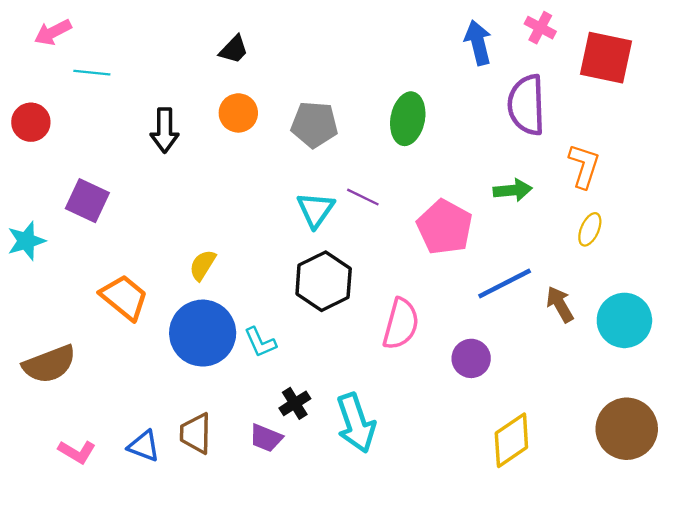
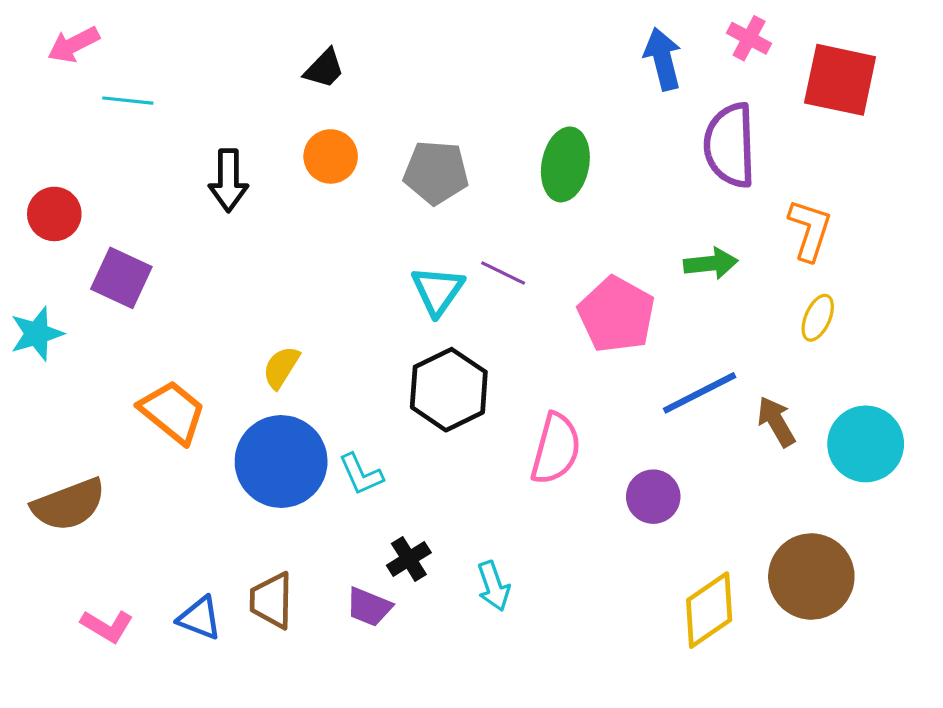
red circle: (31, 122) -> (54, 214), moved
cyan arrow: (356, 423) -> (494, 586), size x0.6
brown circle: (627, 429) -> (811, 576), moved

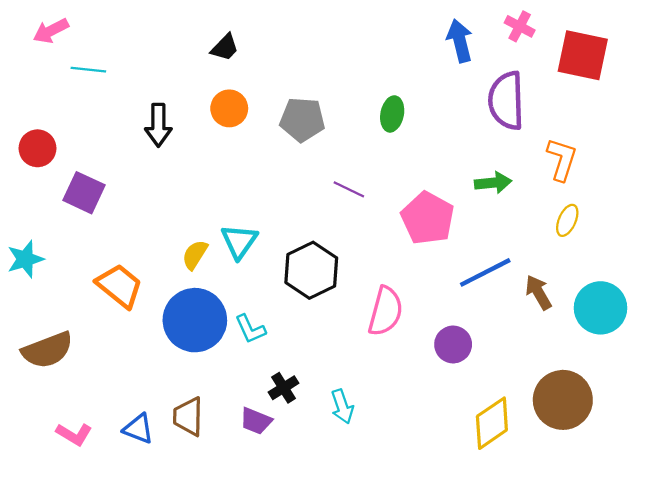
green ellipse: (565, 164) -> (392, 114), size x0.7
cyan triangle: (438, 291) -> (239, 241), moved
cyan star: (37, 334) -> (25, 259), moved

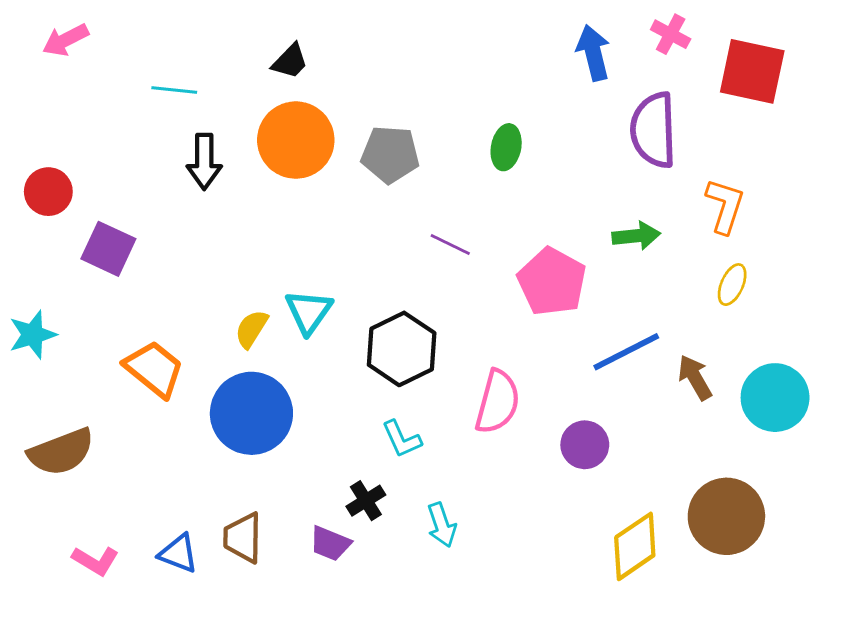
cyan line: (88, 70) -> (174, 90), moved
orange circle: (229, 108) -> (296, 140), size x1.6
cyan L-shape: (250, 329) -> (402, 439), moved

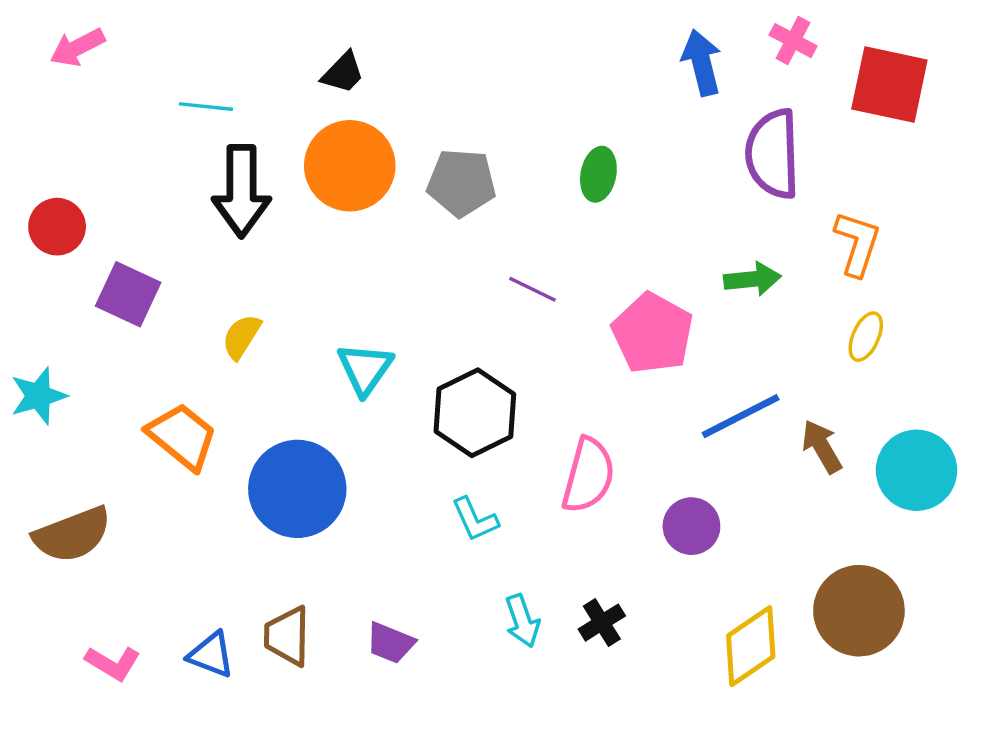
black arrow: (204, 162) -> (241, 191), size x1.4
yellow semicircle: (251, 329) -> (241, 337), moved
black cross: (366, 501) -> (602, 623), moved

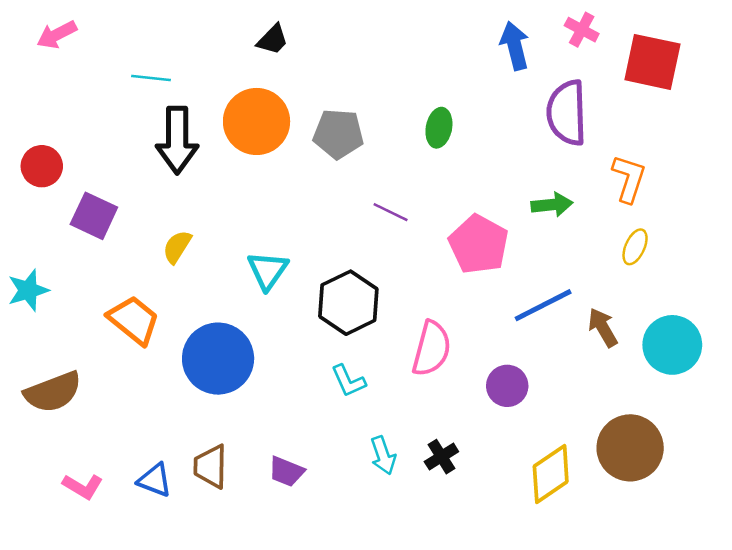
black trapezoid: (343, 73) -> (273, 40), moved

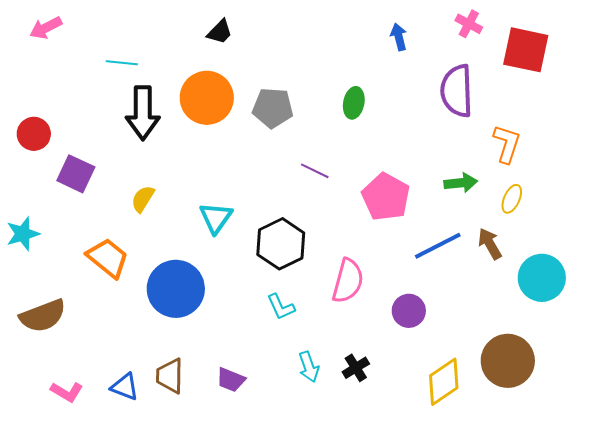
blue arrow: (515, 46) -> (399, 37), moved, size x0.7
green arrow: (552, 205) -> (461, 183), moved
brown arrow: (603, 328) -> (490, 244), moved

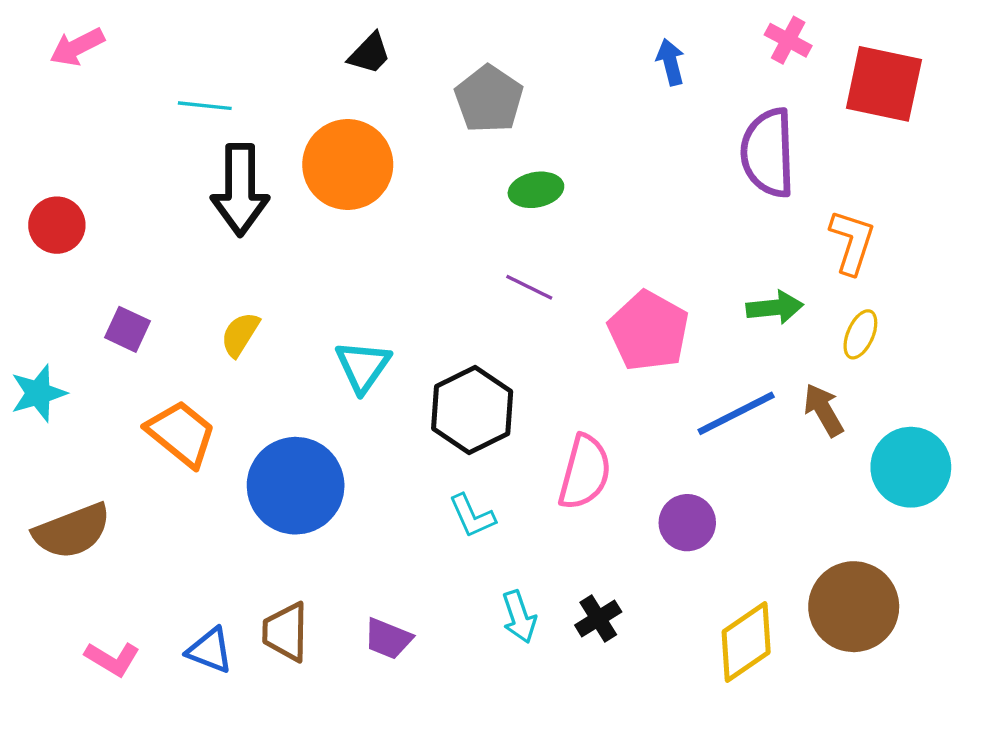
green ellipse: (354, 103) -> (536, 190), moved, turned 68
gray pentagon: (273, 108) -> (489, 99), moved, turned 30
purple square: (76, 174) -> (127, 329), moved, size x0.7

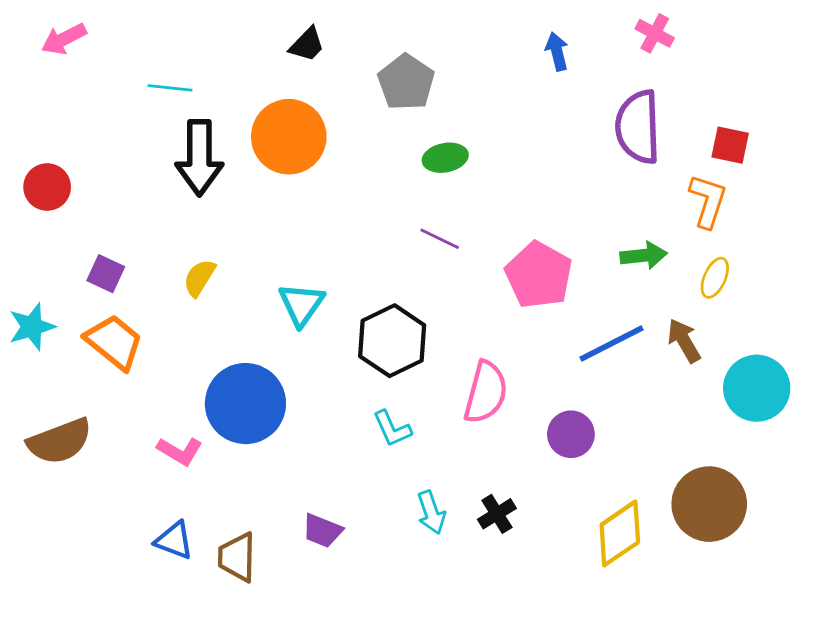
red square: (884, 84) -> (730, 145), moved, size x0.6
orange trapezoid: (181, 434) -> (114, 342), moved
brown trapezoid: (285, 632) -> (237, 557), moved
pink L-shape: (112, 659) -> (180, 451), moved

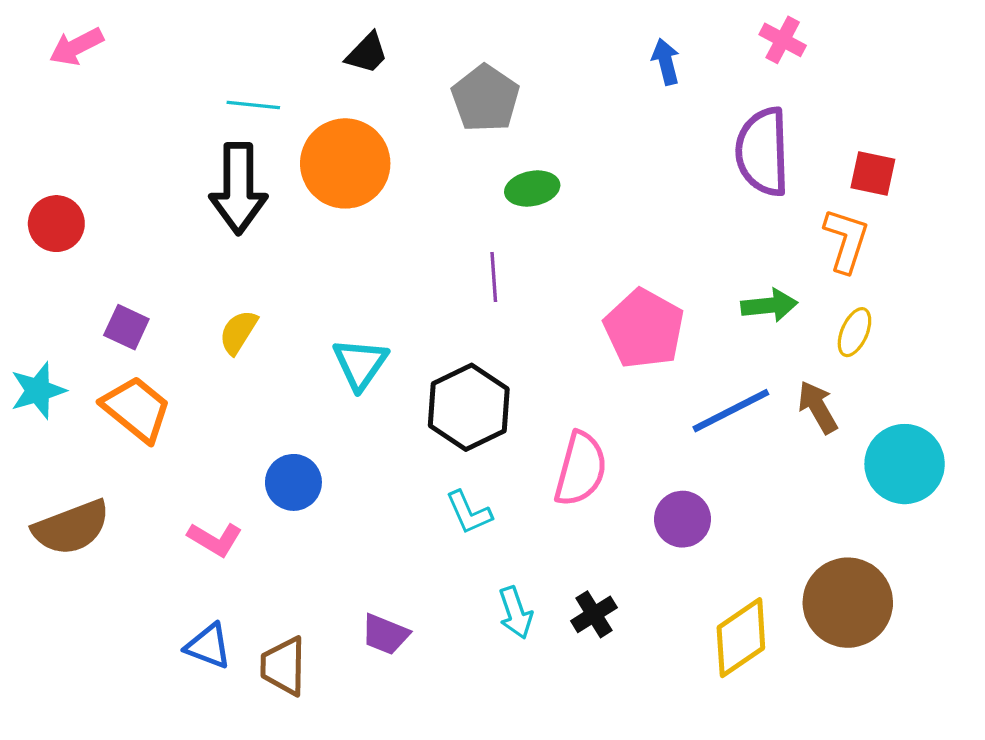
cyan line: (170, 88) -> (253, 105), moved
purple line: (440, 239) -> (494, 277), moved, turned 60
blue circle: (245, 404) -> (293, 482), size x0.6

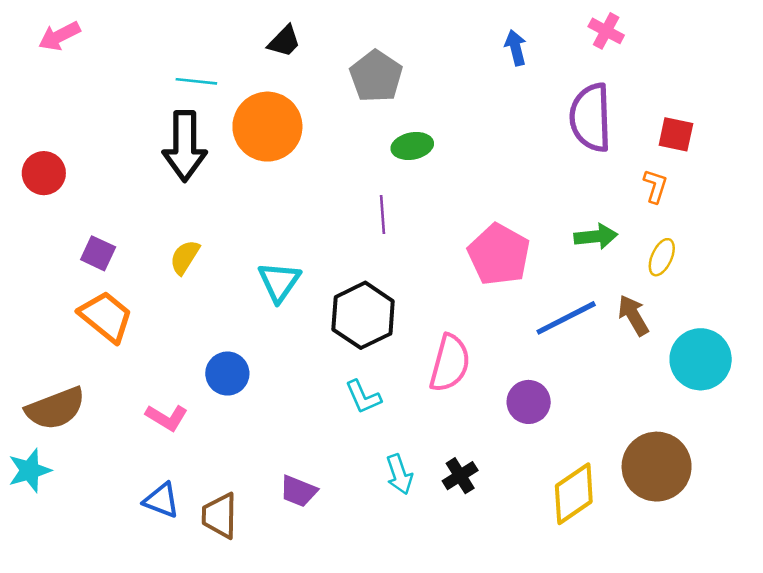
orange L-shape: (846, 240) -> (655, 186), size x0.7
cyan star: (38, 391) -> (30, 470), moved

